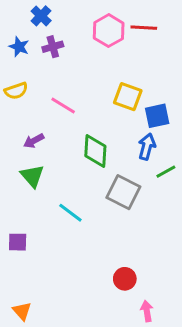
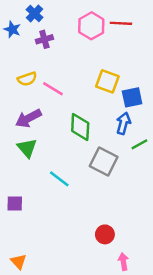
blue star: (19, 47) -> (12, 29), moved
yellow semicircle: (16, 91) -> (27, 79), moved
purple arrow: (34, 141) -> (28, 118), size x1.5

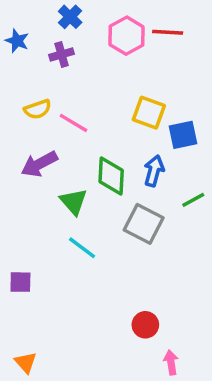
blue cross: (35, 13) -> (70, 17), moved
blue arrow: (123, 123) -> (154, 171), moved
green triangle: (27, 148) -> (73, 202), moved

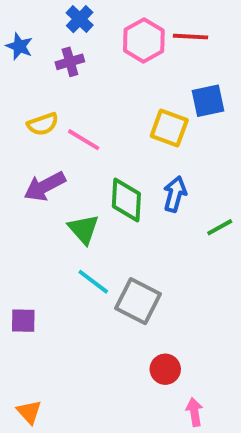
blue square: (183, 135) -> (208, 101), moved
gray square: (144, 224) -> (138, 301), moved

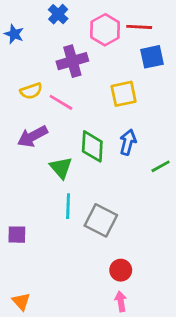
purple cross: (70, 62) -> (72, 61), moved, size x1.5
blue square: (208, 101) -> (152, 57), moved
yellow square: (169, 128) -> (124, 94), turned -32
cyan line: (93, 282) -> (68, 206), turned 55
pink arrow: (194, 412) -> (121, 301), moved

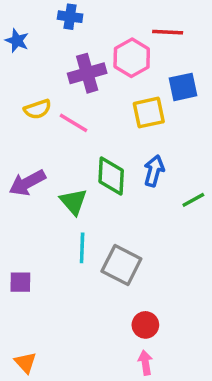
blue cross: (58, 14) -> (70, 17), turned -36
pink hexagon: (105, 30) -> (132, 58), moved
blue square: (152, 57) -> (183, 87), moved
purple arrow: (33, 136) -> (27, 183), moved

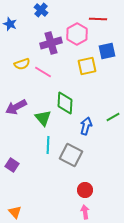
blue cross: (70, 17) -> (41, 10), turned 32
blue arrow: (154, 171) -> (86, 126), moved
purple square: (20, 282) -> (12, 165), turned 32

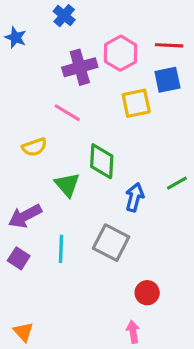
red line: (98, 19) -> (169, 45), moved
yellow semicircle: (22, 64) -> (34, 147), moved
purple arrow: (16, 107) -> (25, 216), moved
cyan line: (48, 145) -> (61, 249), moved
red circle: (85, 190) -> (147, 293), moved

